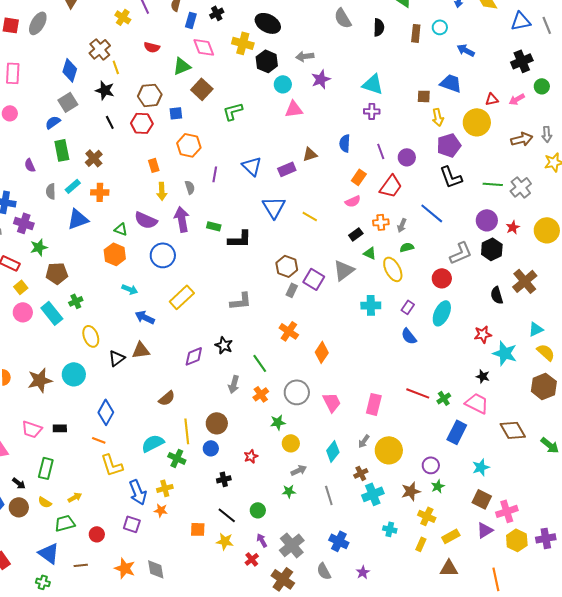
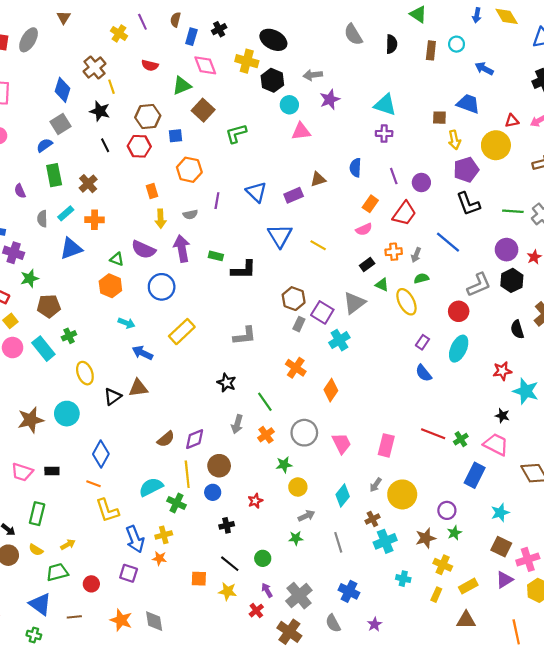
gray semicircle: (190, 187) -> (190, 214), turned 96
cyan cross: (371, 305) -> (339, 340), moved, turned -30
purple diamond: (194, 356) -> (195, 439), moved

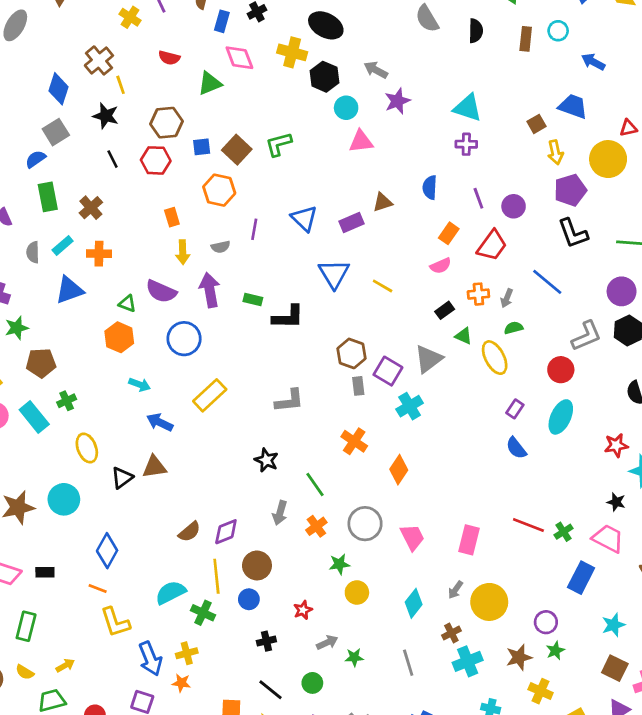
gray arrow: (313, 75) -> (376, 70), turned 36
brown square: (203, 110) -> (237, 150), moved
brown square: (439, 118) -> (536, 124), turned -32
gray rectangle: (299, 324) -> (358, 386), turned -32
gray arrow: (306, 516) -> (327, 642), moved

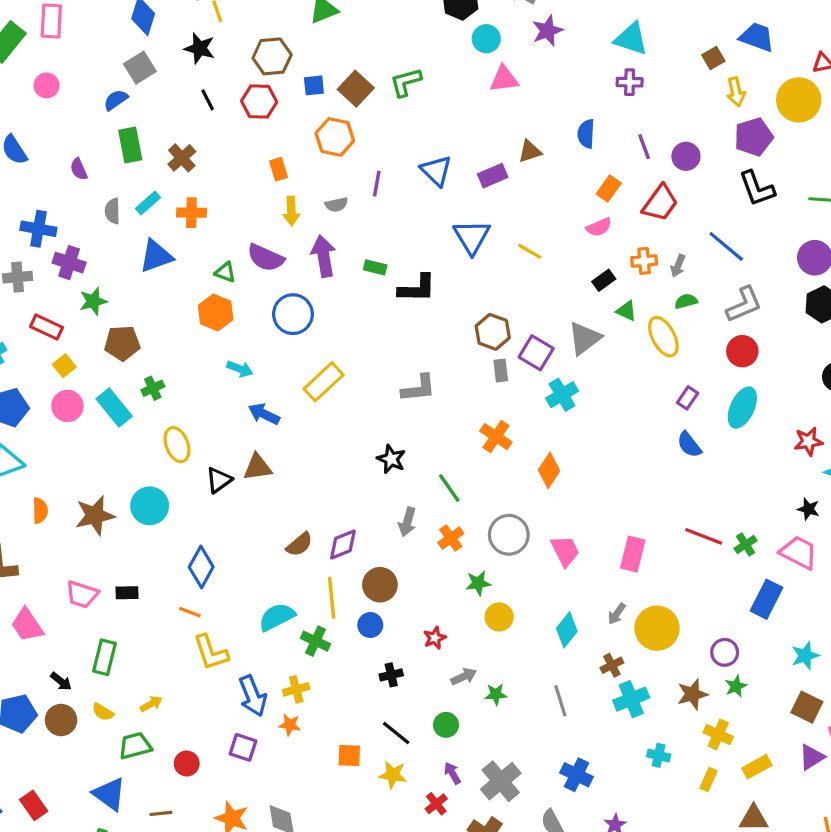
gray L-shape: (586, 336) -> (744, 304), moved

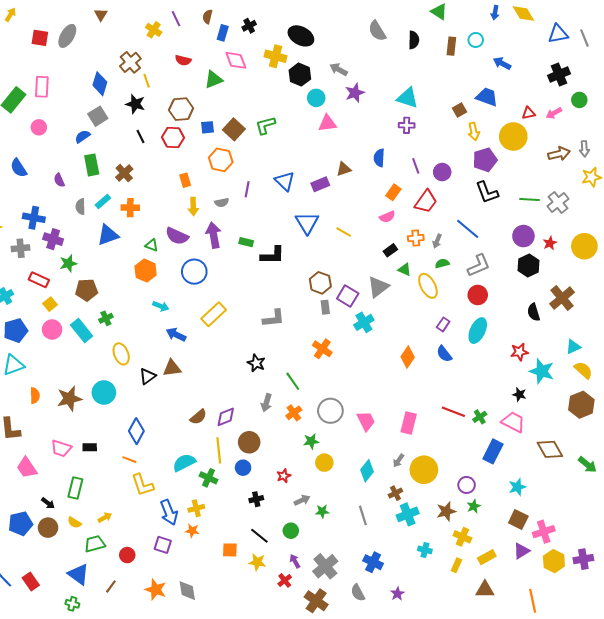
orange diamond: (549, 470) -> (408, 357), moved
brown line: (161, 813) -> (111, 587), turned -48

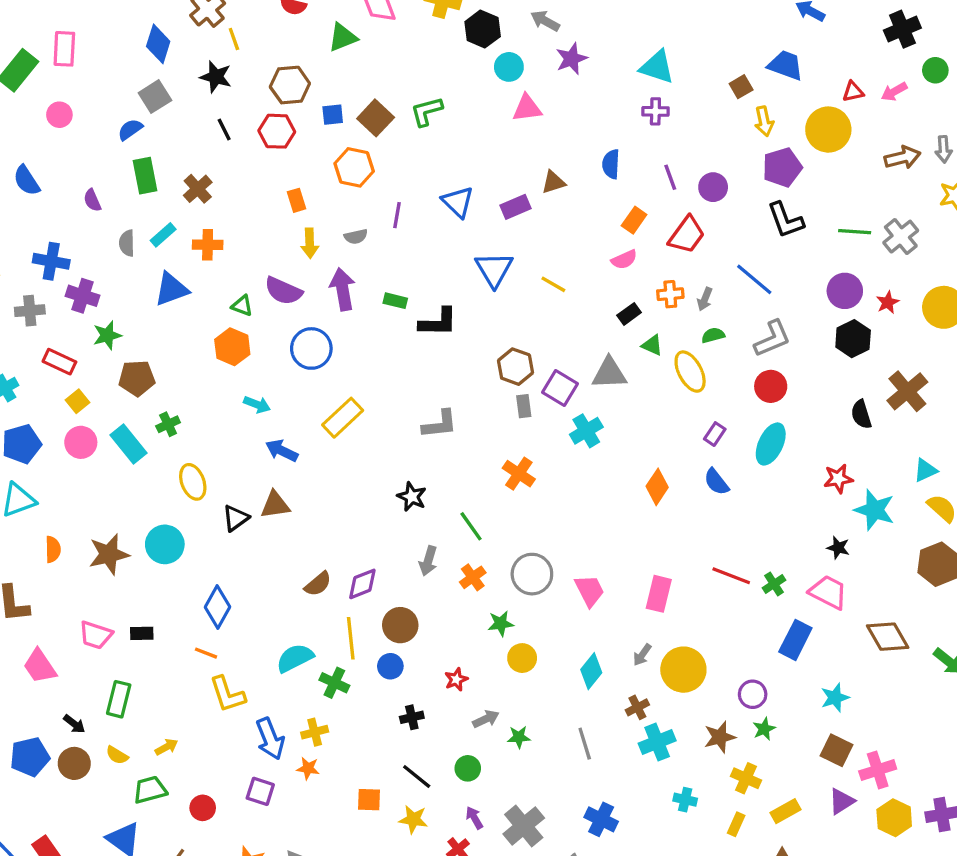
gray triangle: (378, 287) -> (609, 373), turned 35

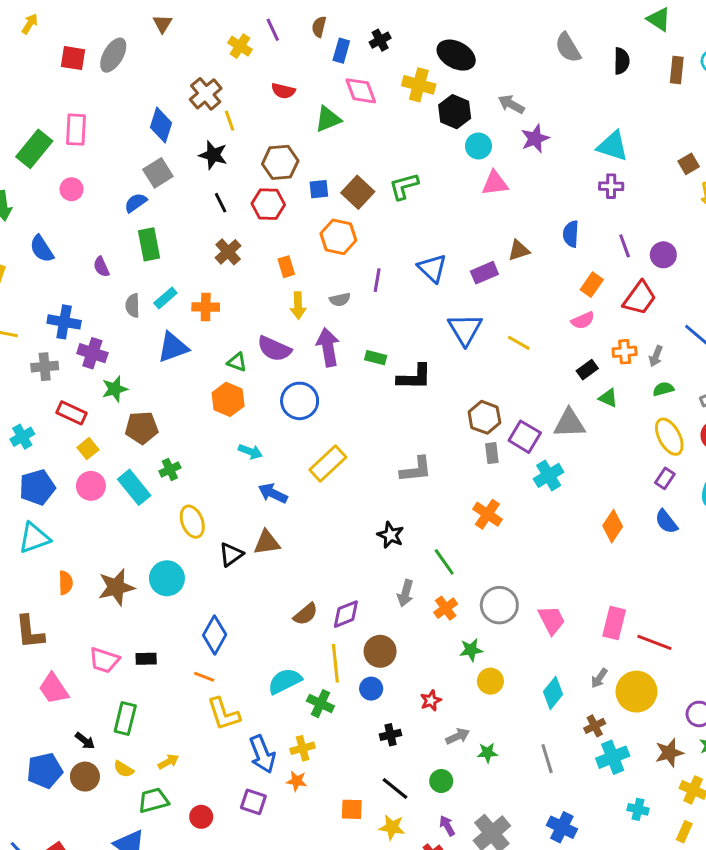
brown cross: (198, 189) -> (228, 252), moved
yellow ellipse: (690, 372) -> (669, 437), moved
red line: (731, 576) -> (654, 642), moved

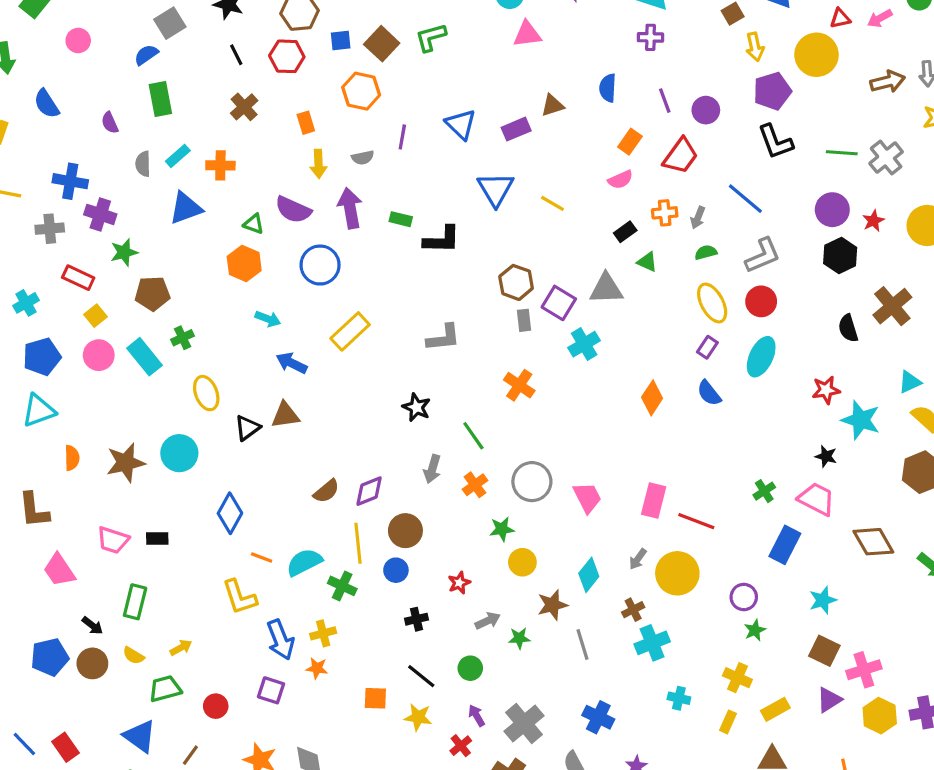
orange line: (204, 677) -> (262, 558), moved
brown star: (669, 753) -> (552, 605), moved

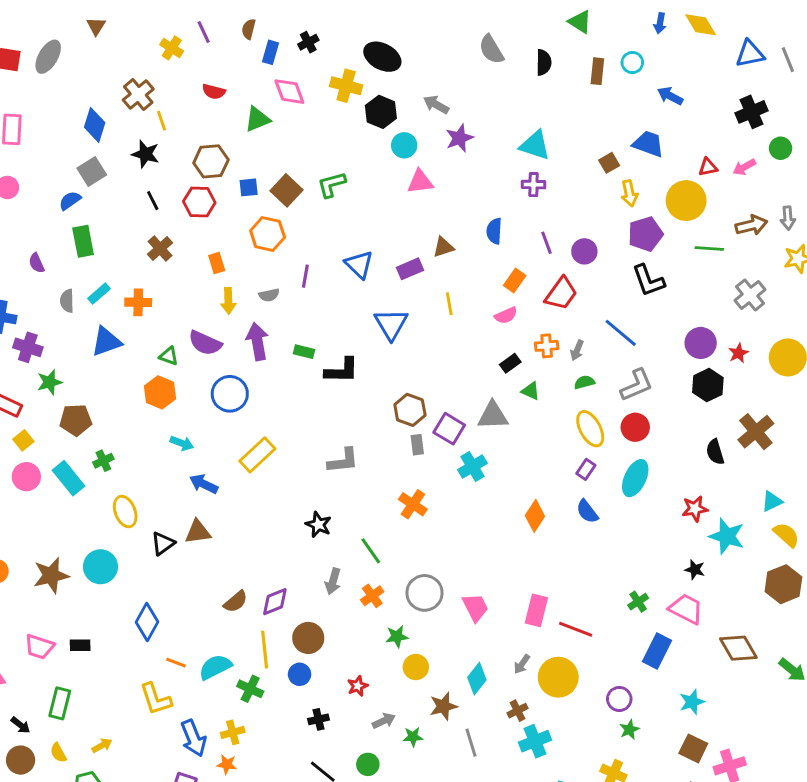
green line: (842, 153) -> (709, 248), moved
yellow line: (552, 203) -> (449, 304), moved, turned 50
yellow semicircle: (133, 656) -> (58, 753), turned 30

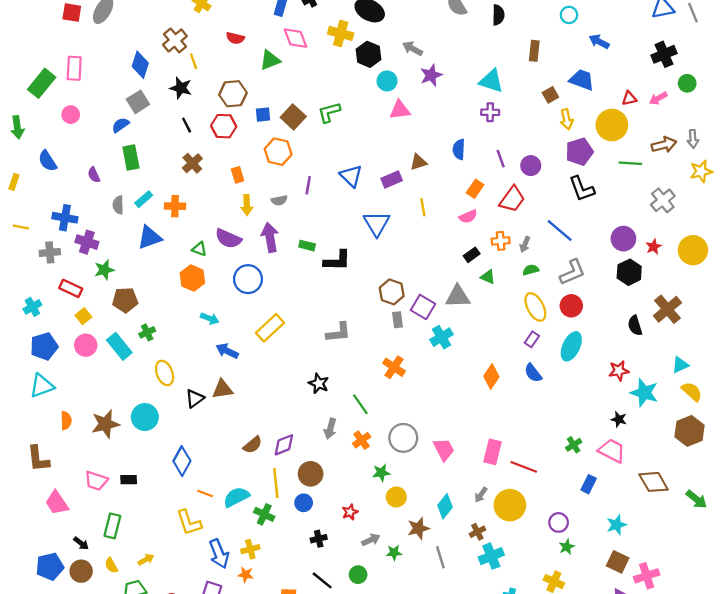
brown rectangle: (597, 71) -> (534, 51), moved
blue rectangle: (657, 651) -> (589, 484), size x0.7

